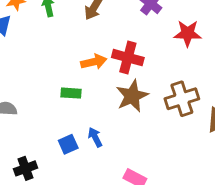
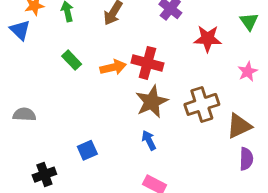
green rectangle: (71, 93) -> (72, 60), moved, turned 42
blue arrow: (95, 137) -> (149, 140), moved

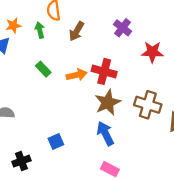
brown cross: (202, 104) -> (148, 105), turned 35
blue arrow: (149, 140) -> (105, 133), size x1.5

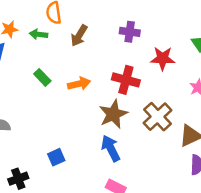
purple cross: (123, 28) -> (130, 32), turned -30
green arrow: (40, 30) -> (39, 34), turned -70
red cross: (104, 71) -> (126, 80), moved
brown cross: (148, 105) -> (158, 117), turned 30

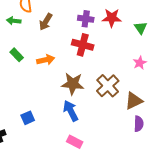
red star: (163, 58) -> (112, 18), moved
red cross: (126, 80) -> (83, 45), moved
brown star: (113, 114) -> (73, 84), turned 30

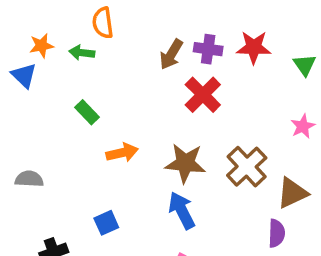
brown arrow: (46, 22) -> (171, 54), moved
red cross: (83, 45) -> (203, 95), turned 30
orange arrow: (46, 60) -> (122, 153), moved
purple semicircle: (139, 124) -> (277, 233), moved

